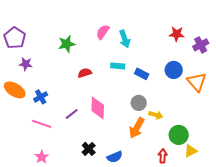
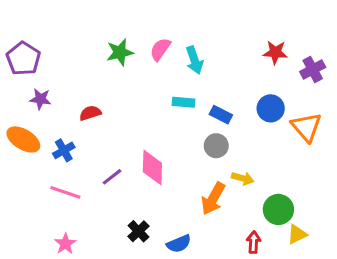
green star: (67, 44) -> (120, 52), moved
red semicircle: (85, 73) -> (90, 113), moved
gray circle: (139, 103) -> (216, 146), moved

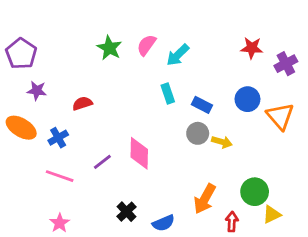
green star: (120, 52) -> (109, 48), turned -30
cyan arrow: (194, 60) -> (178, 55), turned 65
cyan rectangle: (184, 102) -> (168, 93), turned 66
yellow arrow: (243, 178) -> (222, 142), moved
orange arrow: (213, 199) -> (205, 199), moved

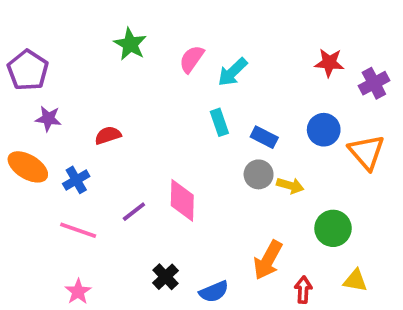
green star: (109, 48) -> (130, 44), moved
green circle: (255, 192) -> (333, 228), moved
yellow triangle: (272, 214) -> (355, 280), turned 36

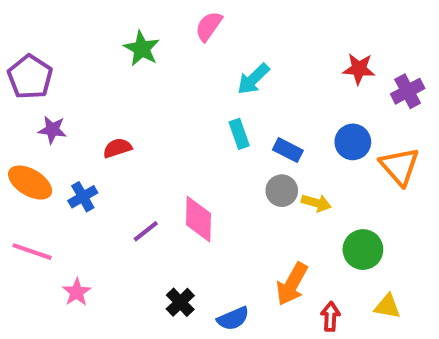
pink semicircle: (192, 59) -> (209, 26), moved
pink line: (78, 230) -> (32, 252), moved
pink star: (78, 292) -> (77, 292), moved

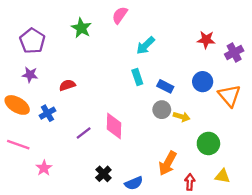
purple pentagon: (30, 77) -> (32, 41), moved

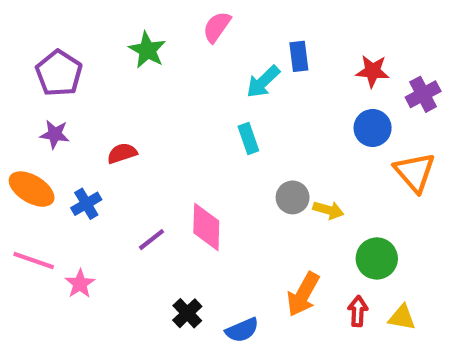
blue circle: (203, 82) -> (373, 128), moved
blue rectangle: (165, 86) -> (299, 56), moved, turned 56
pink star: (44, 168) -> (80, 284), moved
red arrow: (190, 182) -> (358, 311), moved

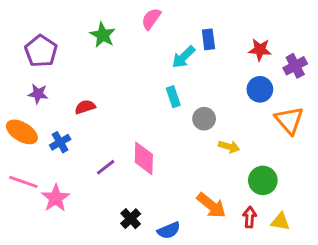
gray circle: (293, 197) -> (204, 119), moved
pink star: (80, 284) -> (56, 198), size x1.4
orange arrow: (303, 294) -> (211, 205), turned -80

